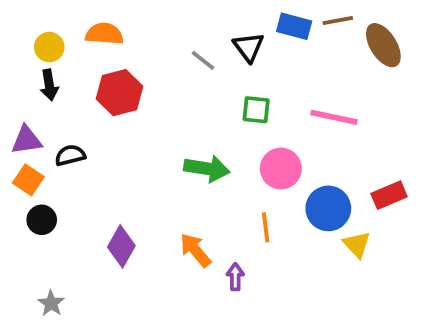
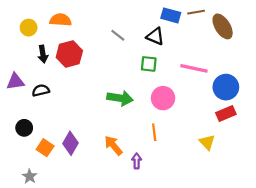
black triangle: (249, 47) -> (155, 36), moved, turned -30
black arrow: (49, 85) -> (43, 54), moved
orange square: (28, 180) -> (45, 148), moved
blue circle: (328, 208) -> (226, 87), moved

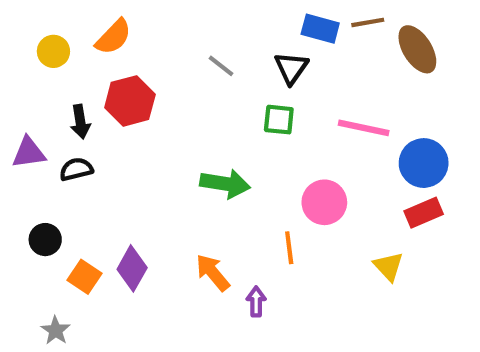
orange semicircle: (61, 20) -> (113, 37), turned 130
black triangle: (155, 36) -> (291, 68), turned 42
black arrow: (43, 54) -> (80, 122), moved
pink circle: (163, 98) -> (324, 202), moved

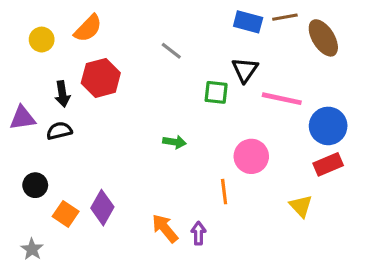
black triangle: (291, 68) -> (245, 70), moved
green arrow: (225, 184) -> (174, 142), size x0.6
orange arrow: (213, 273) -> (165, 228), moved
gray star: (56, 330) -> (32, 249), moved

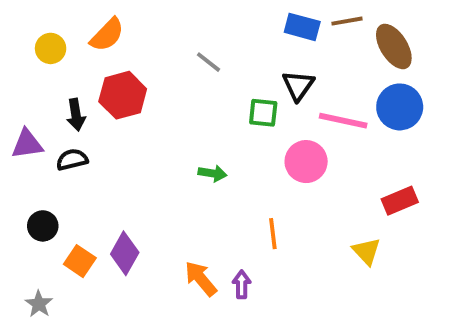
blue circle: (328, 126) -> (400, 107), moved
pink circle: (251, 156) -> (306, 162), moved

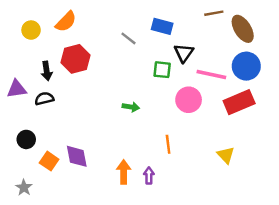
blue rectangle: (302, 27) -> (162, 26), moved
red rectangle: (400, 201) -> (239, 102), moved, size x1.4
purple diamond: (125, 253) -> (77, 156), turned -40
orange arrow: (201, 279) -> (124, 172), turned 40

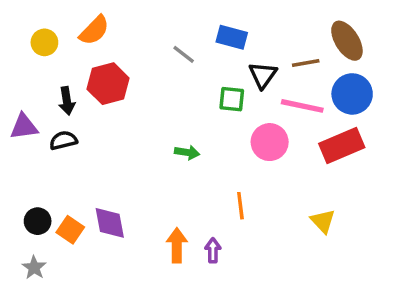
brown line: (214, 13) -> (306, 63), moved
black circle: (26, 139) -> (38, 221), moved

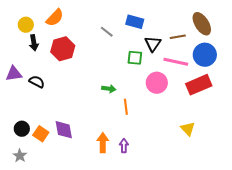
black arrow: (67, 101) -> (34, 43), moved
black semicircle: (63, 140) -> (37, 82), turned 42
orange line: (240, 206) -> (126, 107), moved

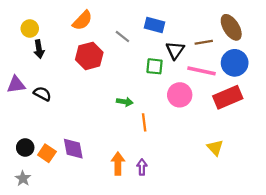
orange semicircle: (55, 18) -> (82, 20), moved
red hexagon: (63, 49) -> (89, 56), moved

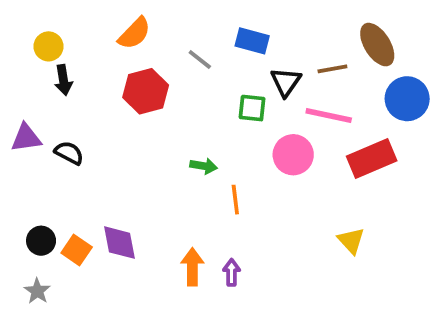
blue circle: (235, 63) -> (407, 99), moved

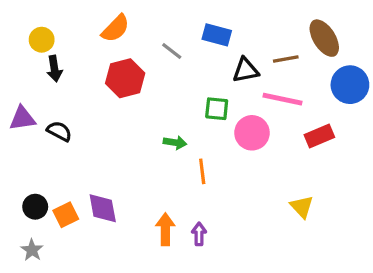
black triangle: (286, 82) -> (246, 70), turned 44
green square: (252, 108) -> (217, 109), moved
red rectangle: (372, 158) -> (319, 136), size x0.7
orange square: (77, 250) -> (66, 215), turned 30

